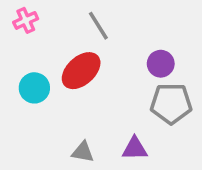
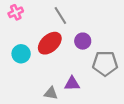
purple circle: (161, 64) -> (83, 41), moved
purple triangle: (135, 148) -> (72, 84), moved

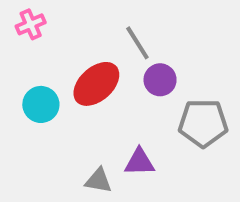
gray line: (60, 16) -> (137, 43), moved

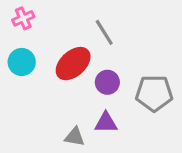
purple circle: (160, 80) -> (107, 82), moved
cyan circle: (41, 104) -> (22, 62), moved

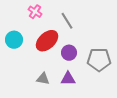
pink cross: (23, 18) -> (35, 12), moved, turned -32
gray triangle: (75, 137) -> (43, 79), moved

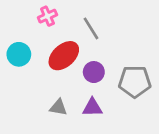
pink cross: (35, 12) -> (47, 16), turned 32

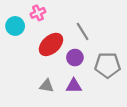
gray line: (91, 28) -> (83, 31), moved
cyan circle: (19, 54) -> (15, 26), moved

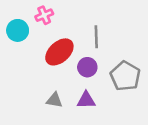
gray line: (83, 31) -> (96, 37), turned 30
gray pentagon: (108, 65) -> (125, 76), turned 30

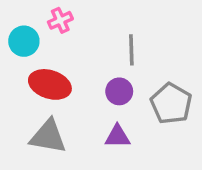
red ellipse: (59, 52) -> (50, 84), moved, turned 60
gray triangle: (54, 100) -> (48, 136), moved, size x1.6

